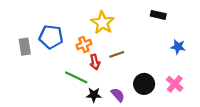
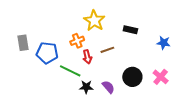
black rectangle: (158, 15) -> (130, 30), moved
blue pentagon: (51, 37) -> (47, 53), moved

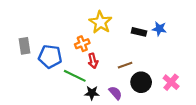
blue star: (164, 43) -> (159, 29), moved
brown line: (107, 50) -> (125, 65), moved

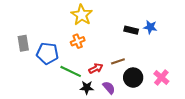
yellow star: (100, 22) -> (82, 15), moved
red arrow: (93, 61) -> (96, 68), moved, turned -104

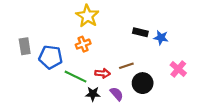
blue star: (150, 27) -> (161, 38), moved
red arrow: (96, 68) -> (103, 73), turned 32
pink cross: (161, 78) -> (178, 69), moved

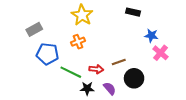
black rectangle: (140, 32) -> (133, 12), moved
gray rectangle: (25, 46) -> (34, 29), moved, turned 70
pink cross: (178, 69) -> (161, 53), moved

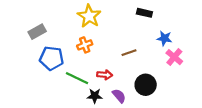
brown line: (119, 62) -> (129, 53), moved

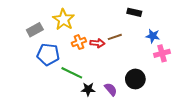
yellow star: (89, 16) -> (64, 19), moved
brown line: (129, 53) -> (115, 37), moved
pink cross: (174, 57) -> (162, 53), turned 35
red arrow: (105, 75) -> (97, 43), moved

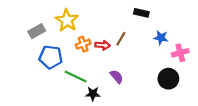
brown line: (115, 37) -> (121, 39), turned -40
pink cross: (162, 53) -> (180, 53), moved
black circle: (135, 79) -> (168, 79), moved
purple semicircle: (111, 89) -> (117, 77), moved

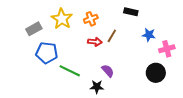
orange cross: (83, 44) -> (91, 19), moved
black star: (93, 94) -> (97, 87), moved

